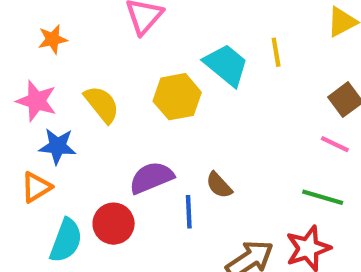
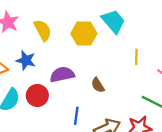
yellow line: (276, 52) -> (136, 57), moved
blue star: (57, 146) -> (26, 60), moved
blue line: (189, 212) -> (76, 116), moved

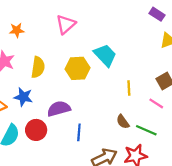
yellow semicircle: (43, 30) -> (38, 67), turned 40
brown semicircle: (98, 85) -> (123, 122), moved
blue line: (76, 116) -> (79, 132), moved

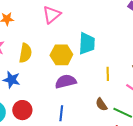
cyan trapezoid: (105, 55) -> (87, 44), turned 45
purple semicircle: (59, 109) -> (66, 81), moved

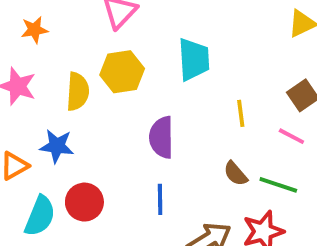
yellow hexagon: (61, 55) -> (122, 72), moved
purple semicircle: (66, 81) -> (161, 137), turned -70

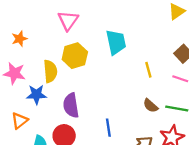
purple semicircle: (161, 137) -> (71, 105), moved
blue star: (57, 146) -> (36, 94), moved

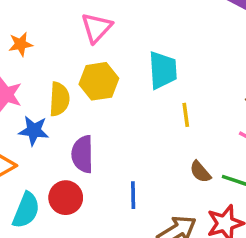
yellow line: (148, 70) -> (186, 115), moved

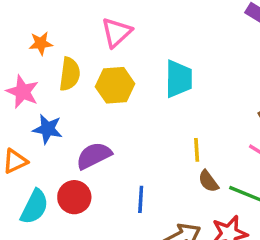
yellow semicircle: (59, 99) -> (70, 74), moved
yellow line: (186, 115) -> (197, 150), moved
purple semicircle: (82, 154) -> (94, 156), turned 60

